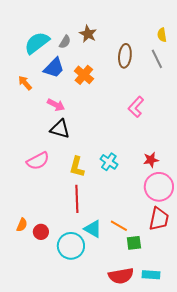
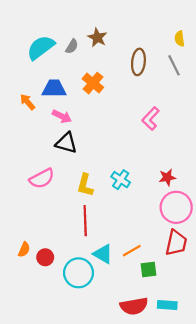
blue trapezoid: (54, 68) -> (54, 89), moved, turned -135
orange arrow: (25, 83) -> (27, 102), moved
orange line: (119, 226) -> (132, 251), turned -60

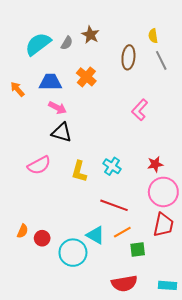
yellow semicircle: (179, 39) -> (153, 36), moved
orange arrow: (27, 102) -> (17, 89), moved
red line: (85, 221) -> (114, 205), moved, turned -68
cyan rectangle: (167, 305) -> (167, 285), moved

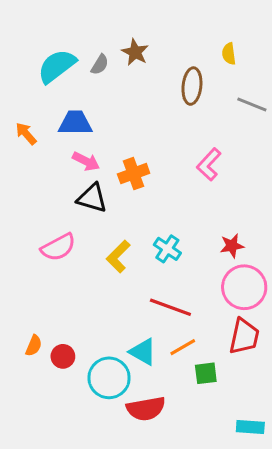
gray line: (161, 60) -> (252, 104), moved, turned -42
orange cross: (86, 77) -> (134, 174), moved, turned 30
yellow L-shape: (79, 171) -> (118, 257), turned 30
red semicircle: (124, 283) -> (146, 409), moved

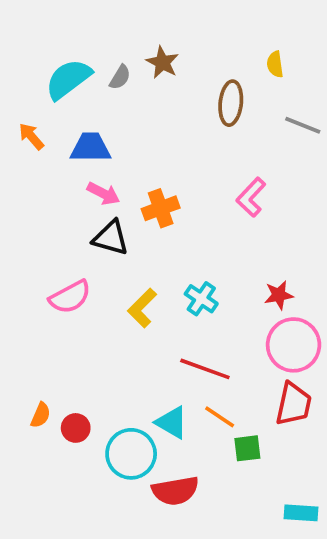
orange arrow: (26, 134) -> (31, 136), moved
orange line: (183, 347) -> (220, 417), turned 64

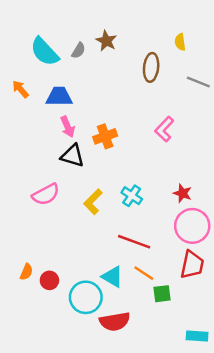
cyan semicircle: (68, 79) -> (45, 52), turned -96
pink arrow: (103, 194) -> (68, 127), turned 40
red star: (279, 295) -> (183, 193), turned 30

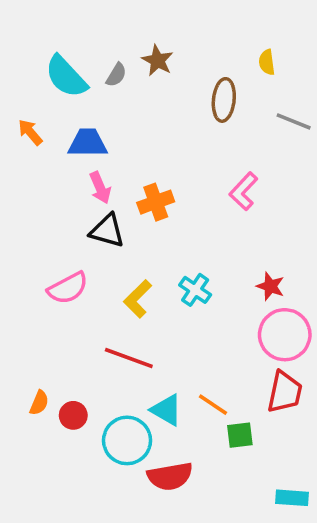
red line: (134, 242) -> (129, 358), moved

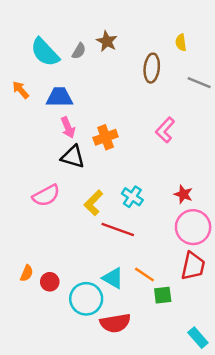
red line: (129, 358) -> (118, 230), moved
cyan rectangle: (292, 498) -> (198, 338), turned 45

